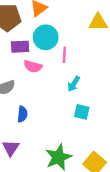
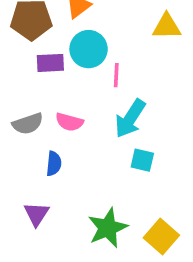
pink semicircle: (33, 66) -> (69, 122), moved
cyan arrow: (74, 84) -> (130, 118), size x1.6

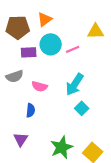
pink line: (116, 75) -> (73, 49), moved, turned 64
gray semicircle: (28, 124) -> (15, 76), moved
cyan square: (142, 160) -> (82, 108), turned 32

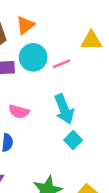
cyan arrow: (75, 84) -> (64, 109), turned -55

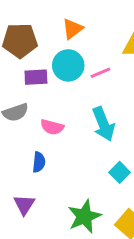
orange triangle: (25, 25) -> (73, 29), moved
cyan square: (73, 140) -> (120, 172), moved

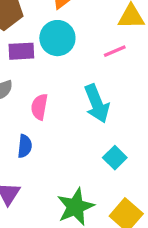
pink line: (100, 73) -> (115, 51), moved
pink semicircle: (52, 127) -> (39, 107), turned 85

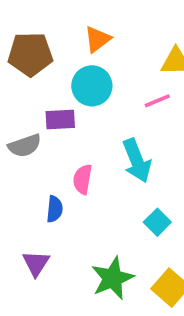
purple rectangle: (21, 51) -> (60, 119), moved
pink semicircle: (39, 107) -> (83, 179), moved

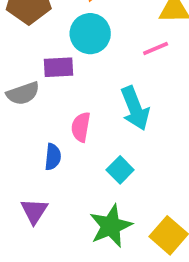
cyan square: (157, 222) -> (120, 170), moved

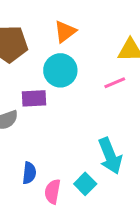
cyan arrow: (135, 108) -> (110, 156), moved
pink semicircle: (81, 127) -> (53, 192), moved

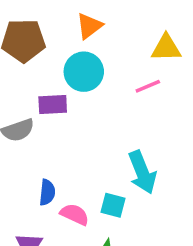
cyan square: (85, 184) -> (113, 205), turned -30
pink semicircle: (53, 192) -> (75, 214), turned 105

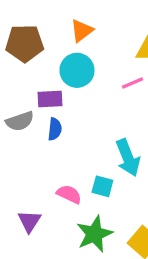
blue semicircle: (47, 192) -> (55, 129), moved

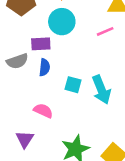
cyan square: (102, 186) -> (73, 85), moved
pink semicircle: (69, 194) -> (43, 111), moved

